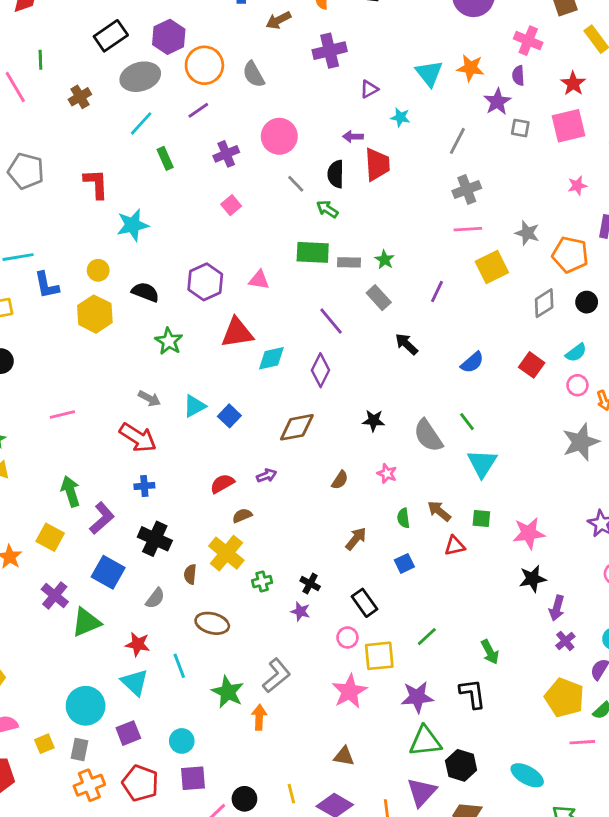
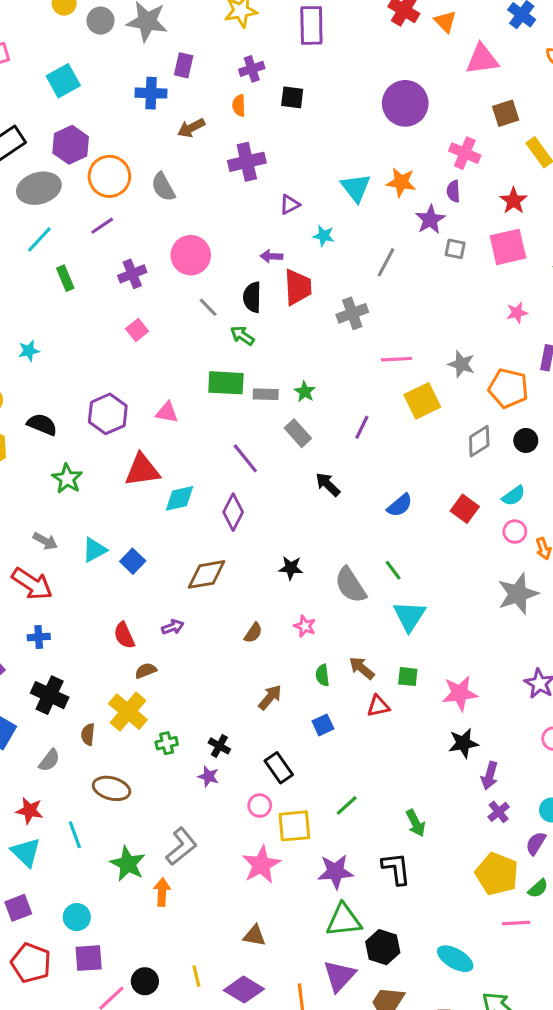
gray cross: (467, 189) -> (352, 313), moved
cyan star: (133, 225) -> (29, 351), size x0.6
red semicircle: (222, 484) -> (124, 635), turned -85

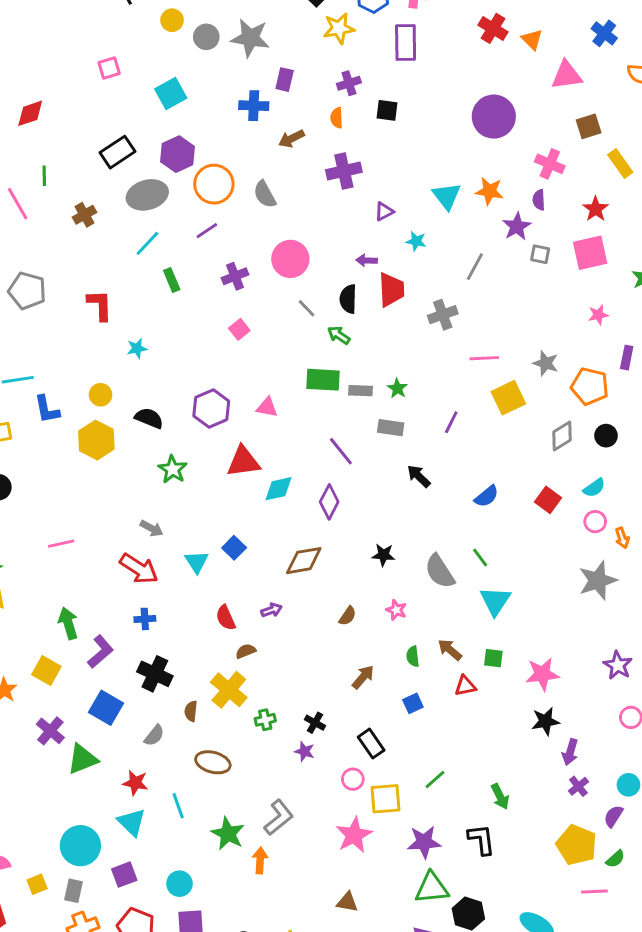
gray rectangle: (298, 433) -> (391, 428), turned -40
cyan triangle: (94, 550) -> (197, 562), moved, turned -35

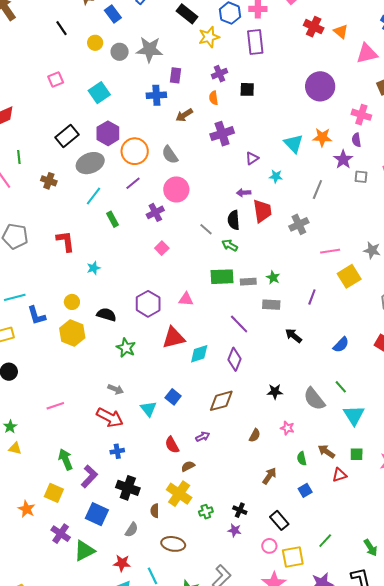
brown cross: (84, 215) -> (49, 181), turned -35
pink circle: (290, 259) -> (176, 189), moved

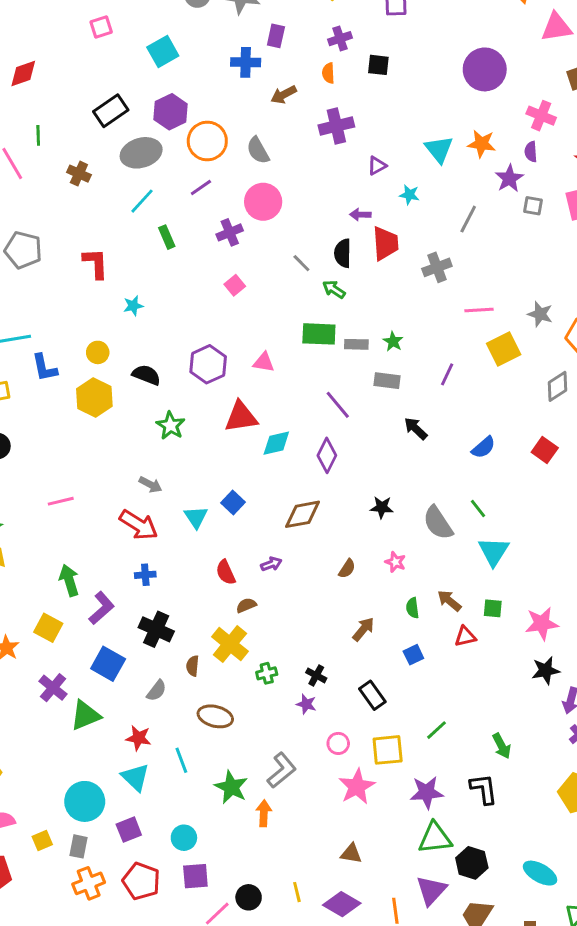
pink circle: (269, 546) -> (338, 743), moved

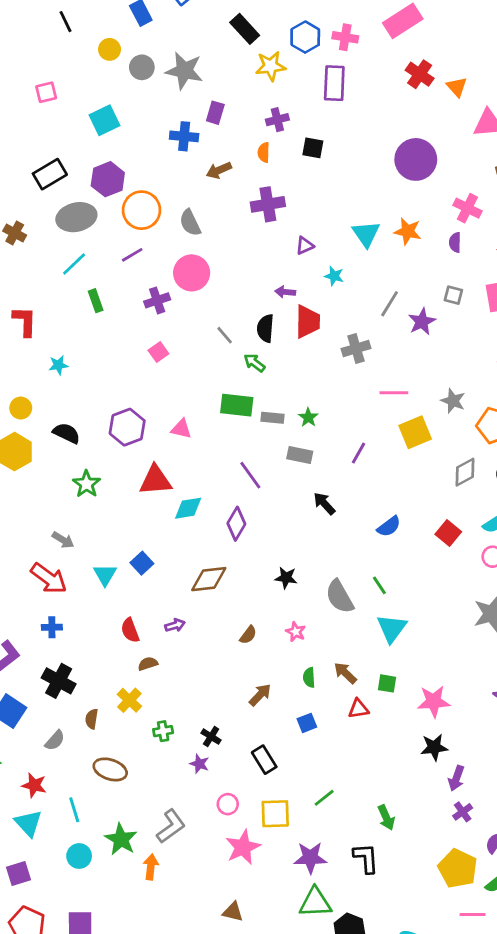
purple star: (509, 178) -> (422, 322), moved
yellow cross: (230, 644) -> (129, 700), size x0.7
cyan circle: (184, 838) -> (79, 856), moved

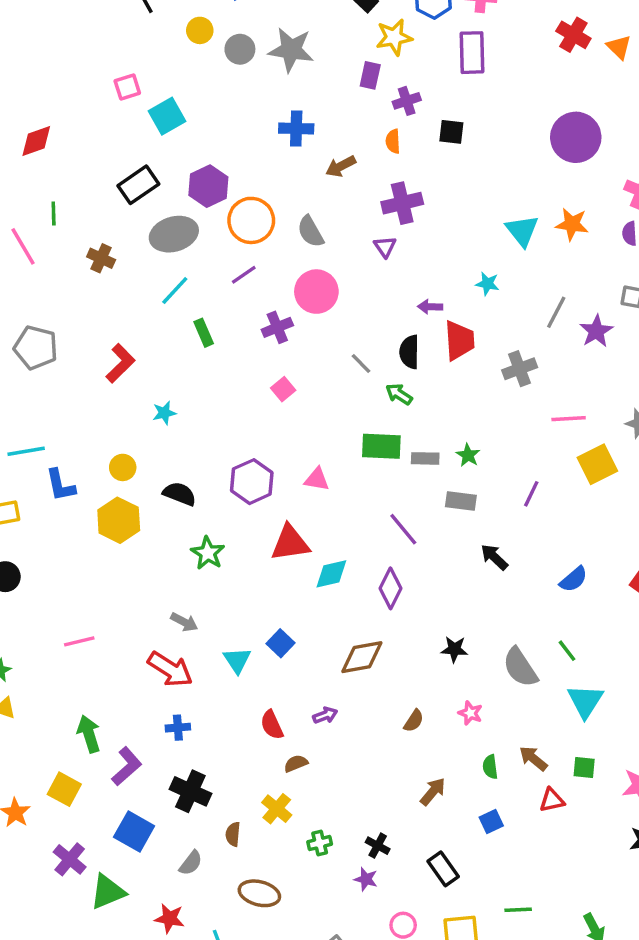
purple rectangle: (215, 113) -> (370, 75), moved
cyan square: (104, 120) -> (167, 116), moved
purple triangle: (305, 246) -> (385, 247), moved, turned -36
red L-shape: (25, 321) -> (120, 363), turned 48
green line: (324, 798) -> (518, 910), turned 40

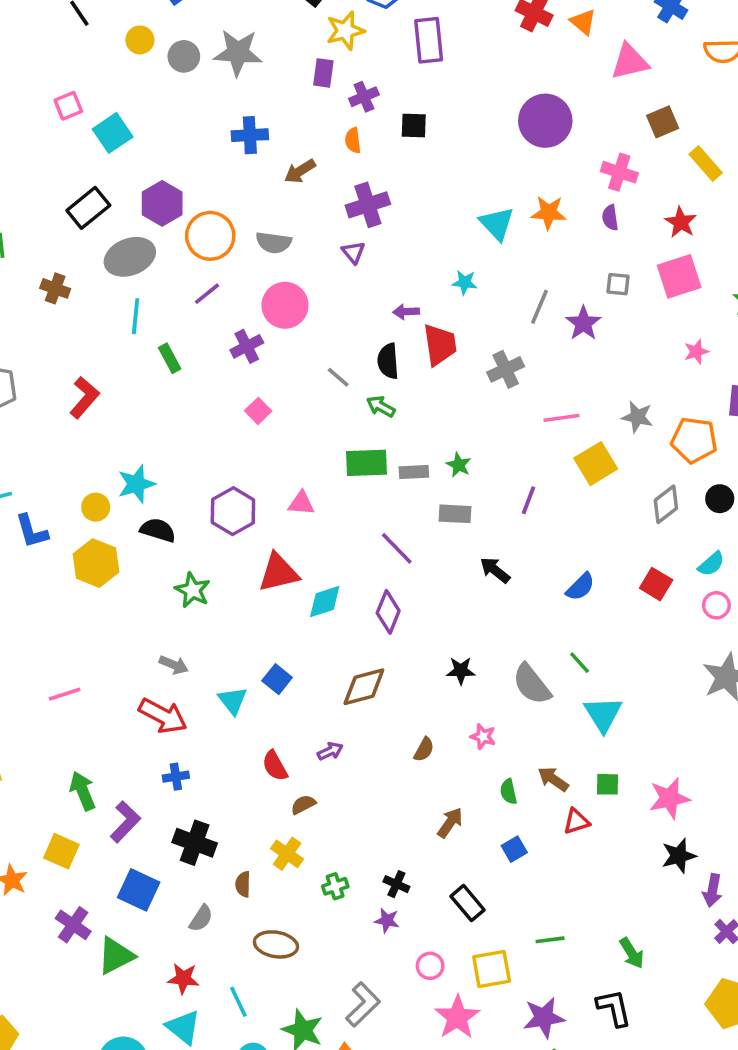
gray semicircle: (310, 232) -> (274, 243), turned -48
cyan line: (175, 290) -> (136, 316), turned -32
cyan star: (164, 413) -> (136, 484), moved, size x1.5

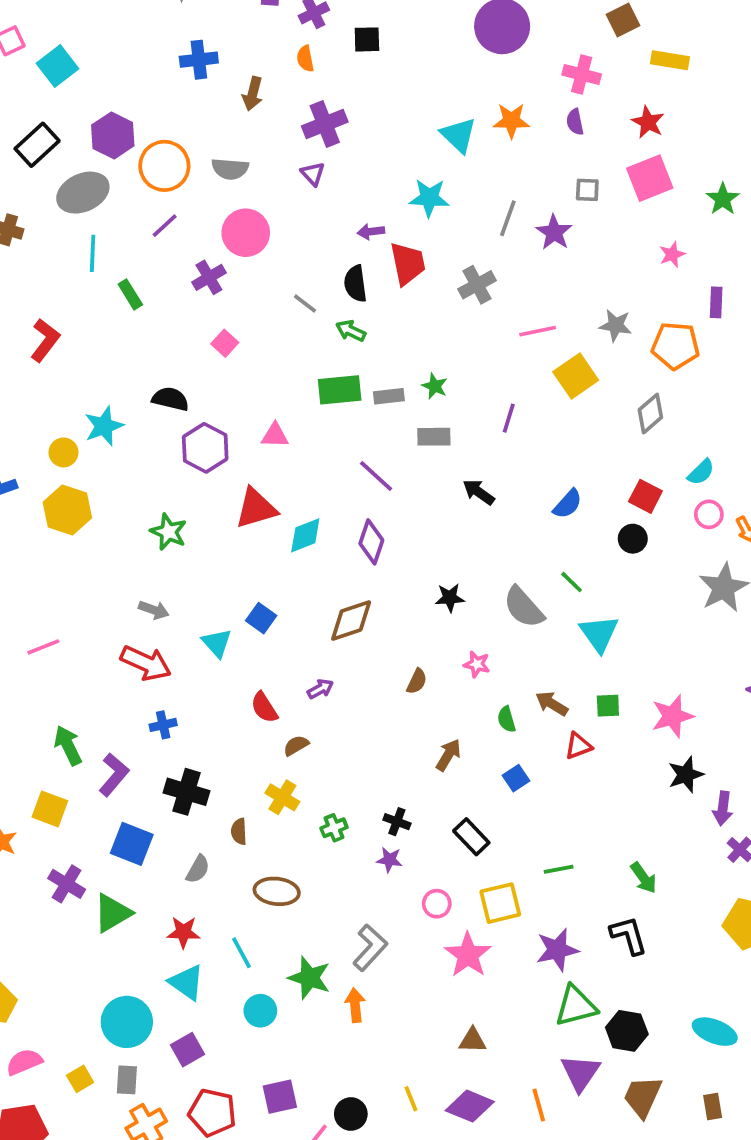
yellow rectangle: (706, 164) -> (670, 60), turned -36
brown arrow: (300, 171) -> (253, 94), turned -40
cyan star: (465, 282) -> (429, 198), size x1.5
black circle: (720, 499) -> (633, 539), moved
black semicircle: (158, 530) -> (170, 399), moved

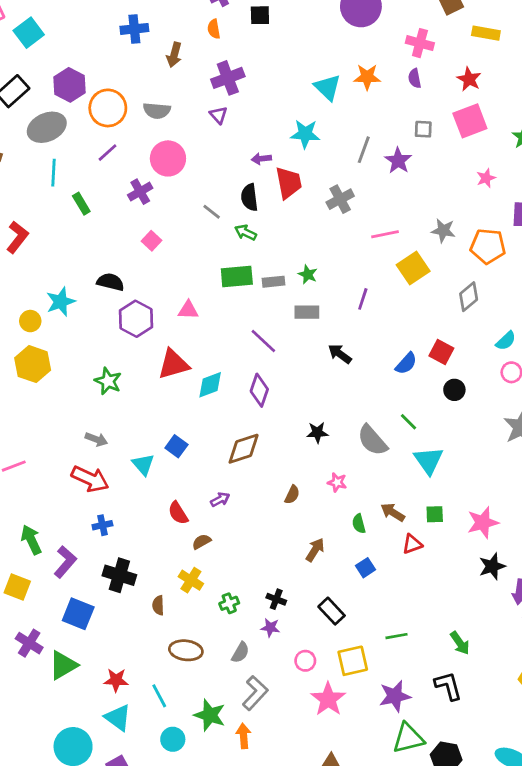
red square: (645, 496) -> (441, 352), moved
gray semicircle: (198, 869) -> (240, 652), moved

